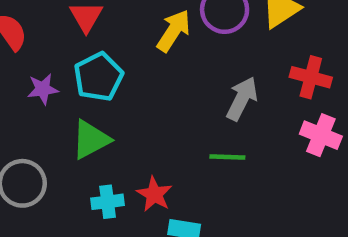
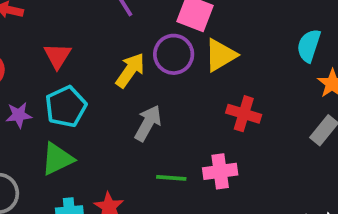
gray arrow: (242, 99) -> (148, 123), moved
pink cross: (321, 135) -> (220, 171), moved, turned -32

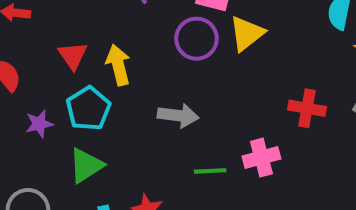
yellow arrow: (130, 70) -> (118, 65), moved, turned -42
red cross: (244, 114) -> (307, 108), moved
gray arrow: (148, 123) -> (178, 115), turned 75

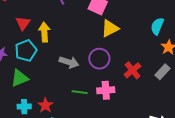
purple circle: (197, 39) -> (99, 59), moved
red cross: (307, 108) -> (133, 70), turned 30

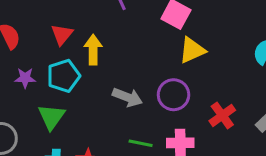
green triangle: (20, 78) -> (51, 117), turned -36

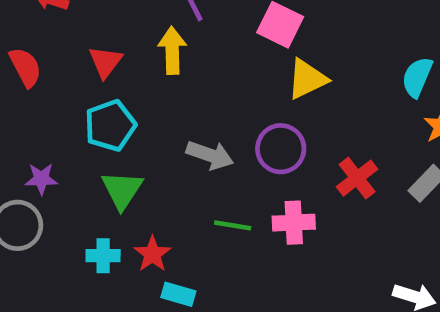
yellow arrow: (93, 50) -> (172, 50), moved
purple star: (25, 78) -> (41, 179), moved
green triangle: (51, 117) -> (122, 190), moved

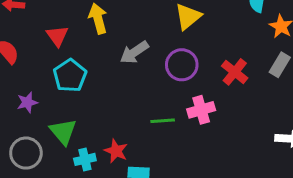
gray arrow: (210, 155) -> (134, 52), moved, turned 140
purple star: (41, 179) -> (27, 102), moved
green triangle: (122, 190) -> (63, 132), moved

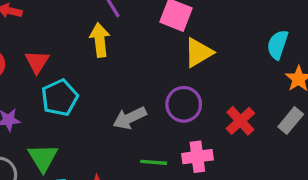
red triangle: (57, 36) -> (37, 62), moved
gray arrow: (134, 52) -> (130, 118), moved

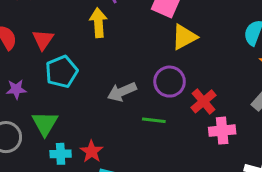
red cross: (240, 121) -> (203, 101), moved
pink cross: (197, 157) -> (222, 131), moved
green line: (154, 162) -> (154, 120), moved

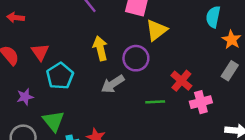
yellow arrow: (98, 23) -> (100, 48), moved
purple circle: (170, 82) -> (136, 58), moved
green line: (154, 120) -> (155, 102), moved

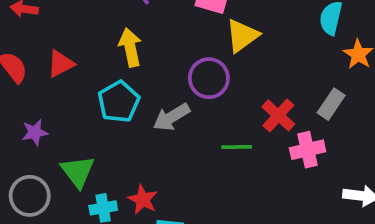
yellow arrow: (100, 48) -> (130, 47), moved
red triangle: (40, 52) -> (61, 64), turned 36
gray rectangle: (230, 71) -> (331, 104), moved
cyan pentagon: (60, 76) -> (119, 102), moved

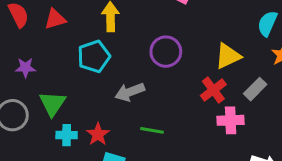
yellow triangle: (242, 36) -> (228, 56), moved
gray arrow: (171, 117) -> (130, 92), moved
green line: (237, 147) -> (152, 130), moved

